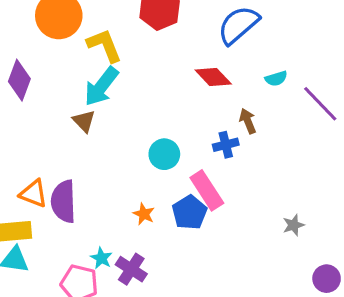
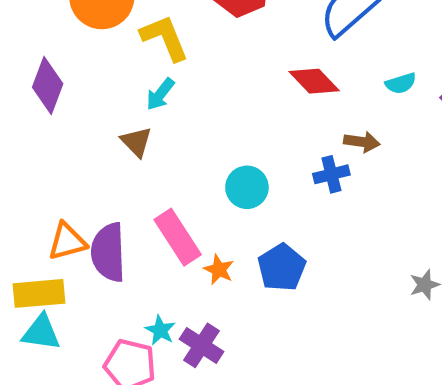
cyan arrow: (101, 86) -> (160, 94), size x0.6
brown arrow: (248, 121) -> (362, 142), turned 120
pink rectangle: (207, 190) -> (178, 237), moved
orange triangle: (34, 194) -> (67, 241), turned -36

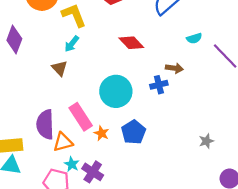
red diamond: (314, 81) -> (131, 43), moved
cyan circle: (247, 187) -> (116, 91), size x1.5
orange triangle: (67, 241) -> (63, 142), moved

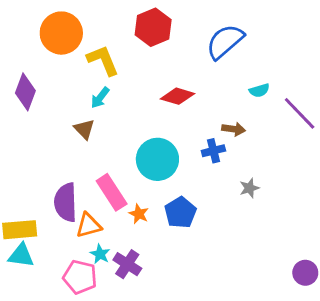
red diamond: (131, 43) -> (178, 96), turned -30
gray star: (206, 141) -> (249, 188), moved

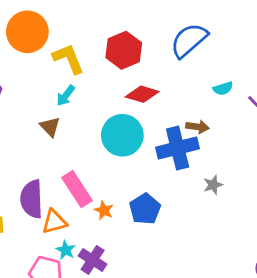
red hexagon: (153, 27) -> (124, 50), moved
blue cross: (213, 151) -> (178, 148), size x1.8
cyan circle: (157, 159) -> (122, 135), moved

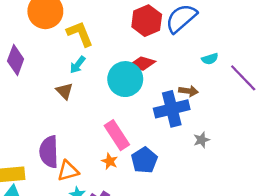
red hexagon: (124, 50) -> (147, 21), moved
cyan circle: (122, 135) -> (125, 79), moved
pink rectangle: (77, 189) -> (117, 135), moved

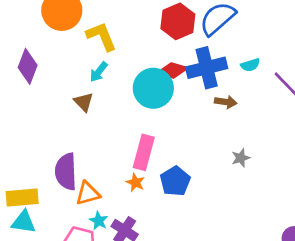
blue cross: (172, 109) -> (207, 68), moved
pink rectangle: (117, 135) -> (144, 152), turned 48

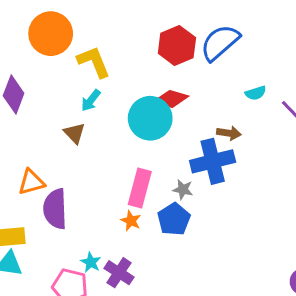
blue cross: (207, 68) -> (213, 161), moved
gray star: (241, 158) -> (183, 190), moved, turned 30
orange triangle: (88, 193) -> (31, 182), moved

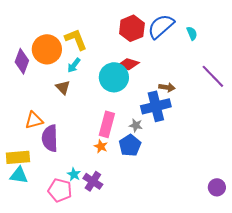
orange circle: (51, 34) -> (47, 49), moved
cyan semicircle: (256, 93) -> (192, 33), moved, turned -96

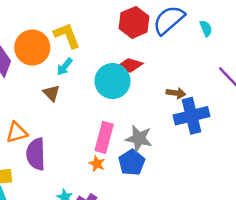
blue cross: (156, 106) -> (192, 116), moved
gray star: (136, 125) -> (139, 139), size x1.6

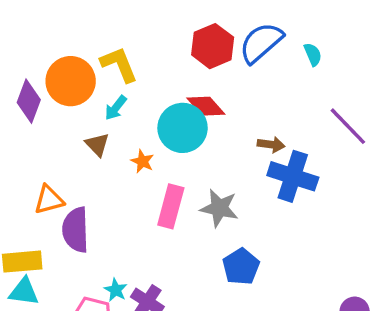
red diamond: (129, 65) -> (206, 106), turned 32
blue cross: (192, 116) -> (293, 176), turned 32
blue pentagon: (132, 162) -> (241, 267), moved
orange star: (97, 164) -> (142, 161), moved

